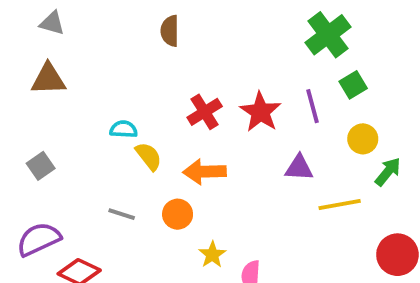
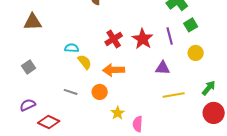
green arrow: (388, 172) -> (209, 88), moved
yellow line: (340, 204) -> (174, 95), moved
purple semicircle: (39, 239) -> (28, 105), size x0.7

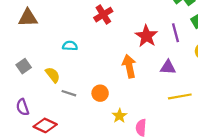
red cross: (114, 39) -> (103, 15), moved
yellow semicircle: (85, 62) -> (53, 75), moved
orange arrow: (114, 70) -> (129, 66), moved, turned 80
purple semicircle: (28, 105) -> (23, 107), turned -84

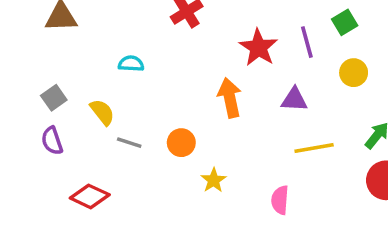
purple semicircle: (23, 107) -> (52, 141), moved
pink semicircle: (141, 128) -> (280, 200), moved

